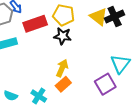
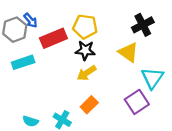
yellow triangle: (99, 17) -> (128, 52), moved
yellow arrow: (62, 68) -> (87, 73), moved, turned -144

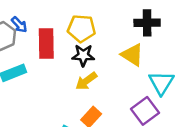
black cross: (143, 25) -> (147, 23), turned 30
red rectangle: (53, 38) -> (46, 44), turned -65

